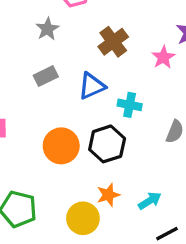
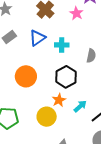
black hexagon: (107, 144) -> (66, 77), moved
cyan arrow: (150, 201) -> (80, 106), moved

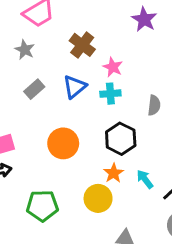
pink star: (76, 13) -> (113, 67), moved
cyan arrow: (80, 106) -> (145, 179), turned -80

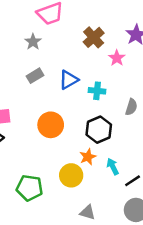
brown cross: (82, 45) -> (94, 37), moved
pink star: (113, 67) -> (117, 58), moved
green pentagon: (42, 206) -> (29, 188), moved

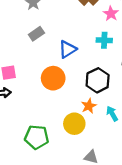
blue triangle: (69, 80) -> (68, 49), moved
cyan cross: (97, 91) -> (104, 40), moved

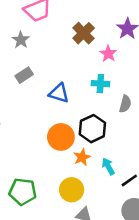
blue triangle: (68, 49) -> (59, 93), turned 48
orange circle: (53, 78) -> (61, 137), moved
yellow circle: (74, 124) -> (72, 190), moved

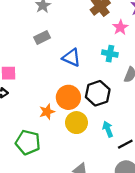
orange star: (82, 157) -> (47, 112), moved
yellow circle: (72, 190) -> (76, 123), moved

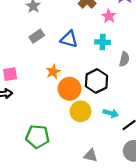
blue triangle: (71, 58) -> (69, 39), moved
orange star: (47, 112) -> (53, 72), moved
cyan arrow: (108, 129) -> (111, 113), turned 136

